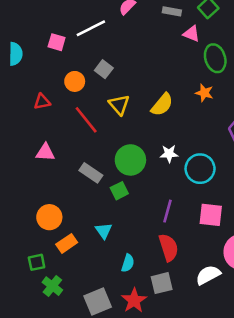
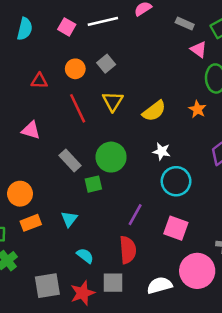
white star: (169, 154) -> (162, 151), moved
cyan semicircle: (128, 263) -> (85, 256), turned -84

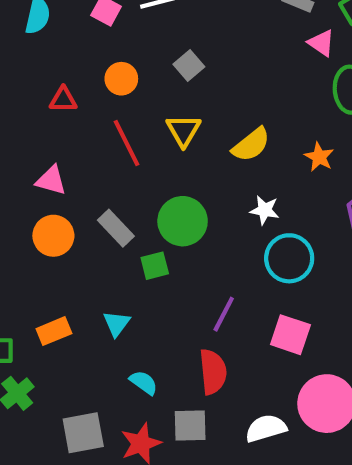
gray square: (106, 64) -> (189, 66), moved
orange star: (197, 109) -> (319, 157), moved
orange circle: (20, 194) -> (53, 236), moved

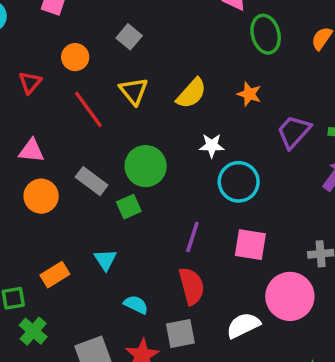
red triangle: (63, 100) -> (30, 82), turned -40

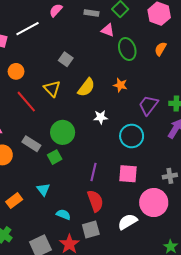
gray square: (129, 37) -> (66, 59), moved
cyan circle: (239, 182) -> (132, 136), moved

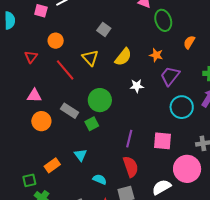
orange semicircle: (161, 49) -> (189, 42), moved
purple trapezoid: (148, 105) -> (170, 76), moved
cyan circle: (132, 136) -> (182, 107), moved

